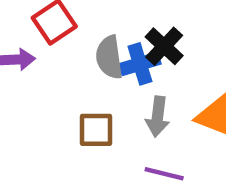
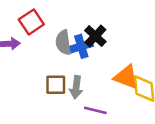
gray arrow: (158, 117) -> (76, 87), moved

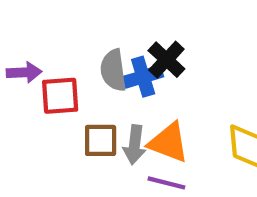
red square: (31, 22) -> (60, 96), moved, turned 30
orange triangle: (126, 77) -> (169, 143), moved

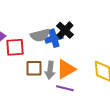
gray semicircle: (113, 70) -> (40, 35), turned -96
orange triangle: (169, 143) -> (66, 69), turned -50

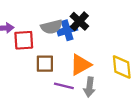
gray arrow: (50, 70) -> (89, 87), moved
purple line: (65, 88) -> (64, 86), moved

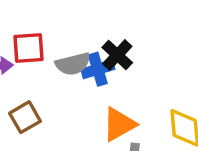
red square: (24, 40) -> (29, 48), moved
brown square: (45, 64) -> (25, 117), moved, turned -30

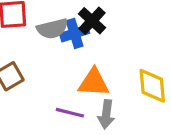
orange triangle: (119, 124) -> (94, 83), turned 32

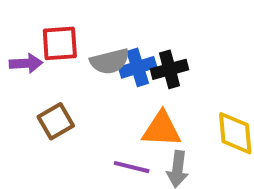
black cross: (92, 21) -> (169, 69), moved, turned 32

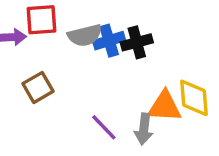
orange triangle: (162, 129) -> (165, 107), moved
purple line: (132, 167) -> (104, 127), turned 32

